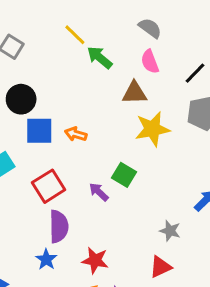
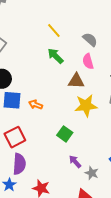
yellow line: (75, 35) -> (54, 30), moved
purple arrow: (99, 192) -> (75, 162), moved

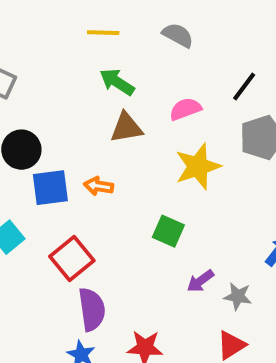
yellow line: (54, 30) -> (103, 33), turned -35
pink semicircle: (88, 61) -> (185, 109), moved, turned 98
brown triangle: (76, 81) -> (126, 128), moved
purple arrow: (75, 162) -> (200, 281), turned -72

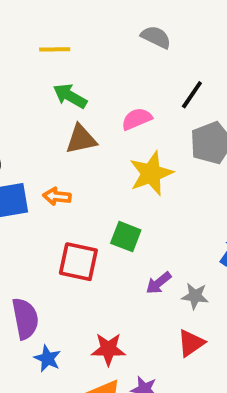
gray semicircle: (178, 35) -> (156, 37), moved
red square: (72, 258) -> (78, 262), moved, turned -36
purple semicircle: (92, 309) -> (25, 319), moved

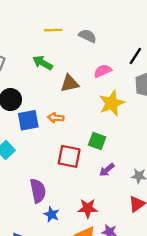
gray semicircle: (156, 37) -> (88, 36), moved
green arrow: (70, 96) -> (43, 63), moved
purple arrow: (159, 283) -> (107, 170), moved

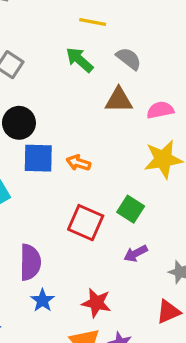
yellow line: (53, 30) -> (93, 22), moved
gray semicircle: (88, 36) -> (129, 59), moved
green arrow: (43, 63) -> (80, 60), moved
brown triangle: (70, 83) -> (119, 100), moved

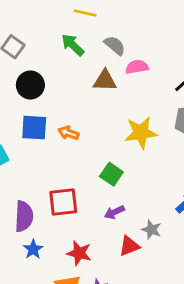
pink semicircle: (160, 110) -> (137, 67), moved
black circle: (19, 123) -> (30, 85), moved
red square: (86, 223) -> (63, 202), moved, turned -32
red triangle: (168, 312) -> (129, 246), moved

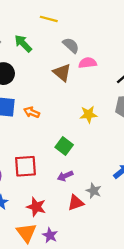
green arrow: (73, 45) -> (23, 43), moved
brown triangle: (105, 81) -> (62, 73), turned 36
yellow star: (141, 133) -> (89, 114), size x0.7

